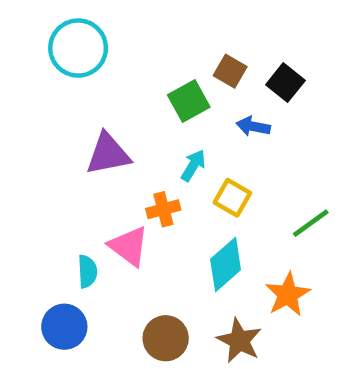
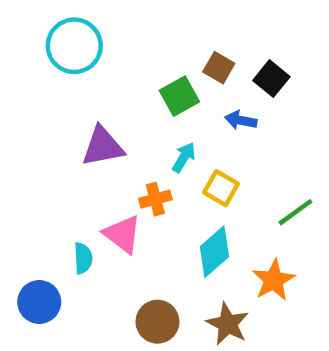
blue circle: (64, 327) -> (39, 302), moved

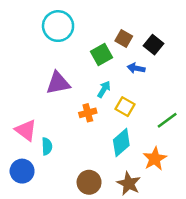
cyan circle: (74, 46) -> (58, 26), moved
pink triangle: (122, 234) -> (26, 130), moved

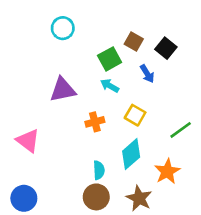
cyan circle: (58, 26) -> (63, 28), size x0.7
blue arrow: (136, 68) -> (147, 74), turned -133
cyan arrow: (104, 89) -> (110, 86), moved, turned -91
cyan semicircle: (47, 146) -> (99, 170), moved
blue circle: (22, 171) -> (24, 198), moved

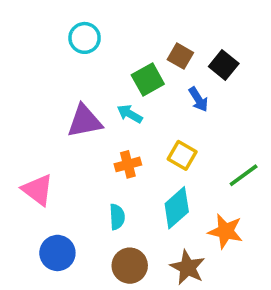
cyan arrow: (110, 86) -> (130, 114), moved
cyan semicircle: (99, 170) -> (117, 217), moved
orange star: (167, 171) -> (225, 231), turned -30
blue circle: (24, 198) -> (57, 253), moved

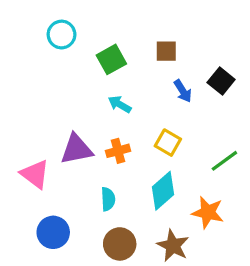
cyan circle: (85, 38) -> (62, 35), moved
brown square: (180, 56) -> (166, 51), turned -30
black square: (224, 65) -> (221, 81), moved
green square: (148, 79) -> (111, 59), moved
purple triangle: (85, 121) -> (76, 149), moved

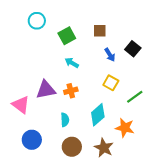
yellow square: (168, 143) -> (111, 83), moved

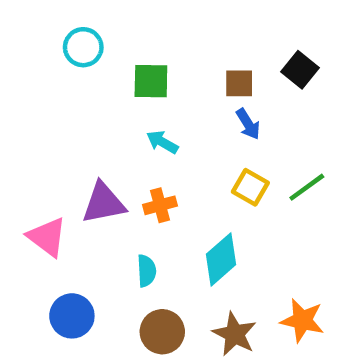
brown square: (100, 31) -> (239, 83), moved
green square: (67, 36) -> (151, 81), turned 30
black square: (133, 49) -> (300, 70), moved
green line: (135, 97) -> (307, 187), moved
orange star: (125, 128) -> (302, 320), moved

